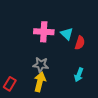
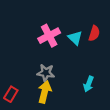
pink cross: (44, 32) -> (49, 36), turned -30
red semicircle: (80, 43) -> (94, 33), moved

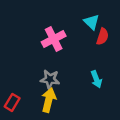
cyan triangle: (75, 38) -> (91, 22), moved
cyan arrow: (89, 84) -> (96, 79), moved, turned -42

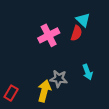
red semicircle: (102, 37) -> (76, 33), moved
gray star: (50, 79) -> (59, 79), moved

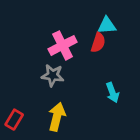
cyan triangle: (83, 20) -> (107, 25), turned -48
gray star: (59, 79) -> (53, 75), moved

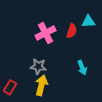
cyan triangle: (107, 25) -> (88, 22), moved
gray star: (53, 75) -> (38, 66), moved

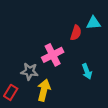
pink cross: (46, 33) -> (53, 55), moved
gray star: (38, 66) -> (29, 71), moved

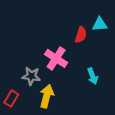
pink cross: (53, 55) -> (56, 58), turned -30

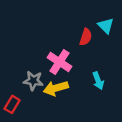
cyan triangle: (100, 24) -> (106, 26), turned 49
yellow arrow: (47, 96) -> (56, 88), moved, turned -120

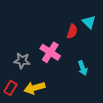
gray star: (33, 81) -> (22, 61), moved
yellow arrow: (56, 88) -> (35, 88), moved

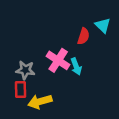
cyan arrow: (83, 68) -> (76, 66), moved
red rectangle: (10, 88) -> (21, 89), moved, turned -32

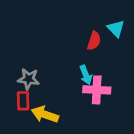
pink cross: (58, 60) -> (97, 90), moved, turned -30
yellow arrow: (40, 102) -> (45, 114), turned 35

